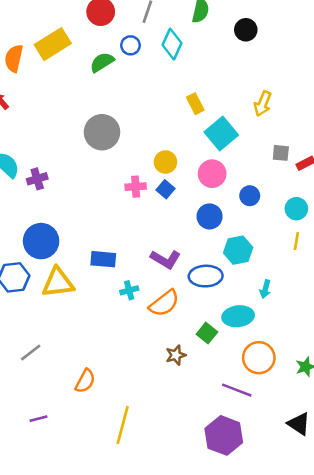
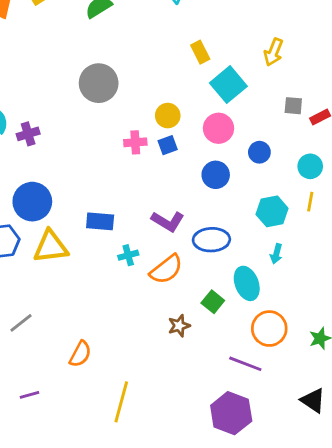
blue square: (165, 189) -> (168, 145), turned 30
cyan hexagon: (238, 250) -> (272, 211), moved
cyan ellipse: (238, 316) -> (247, 283), turned 76

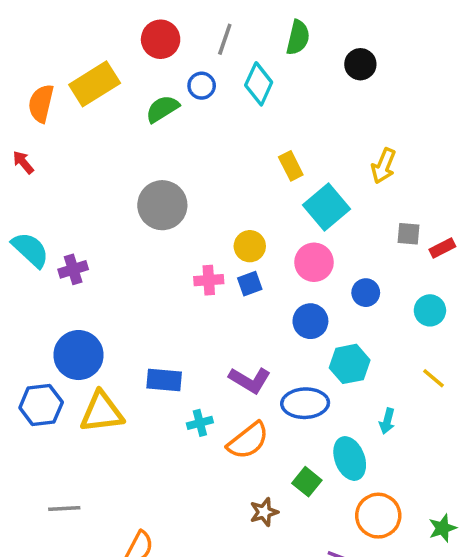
yellow line: (310, 202) -> (434, 378), moved, turned -60
cyan hexagon: (272, 211) -> (350, 364), moved
gray line: (21, 323) -> (64, 508), turned 35

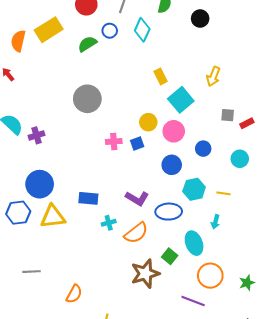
yellow circle: (250, 246) -> (148, 122), moved
yellow line: (434, 378) -> (223, 193), moved, turned -32
brown star: (264, 512) -> (145, 274), size x1.8

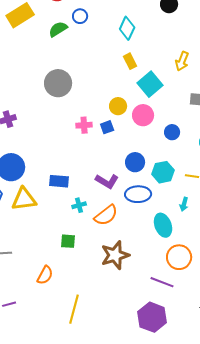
cyan diamond: (142, 30) -> (127, 28), moved
blue circle: (172, 165) -> (135, 162), moved
green square: (170, 256) -> (68, 241), moved, turned -35

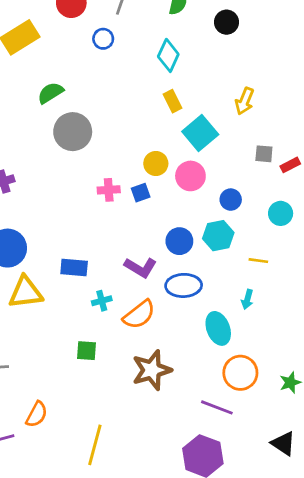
green semicircle: (58, 29) -> (50, 93), moved
cyan hexagon: (163, 172) -> (218, 236), moved
orange semicircle: (45, 275) -> (37, 414), moved

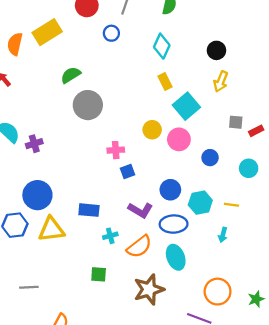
black circle: (227, 22) -> (216, 50), moved
blue square: (141, 193) -> (127, 172), moved
cyan hexagon: (218, 236) -> (200, 203), moved
cyan ellipse: (218, 328) -> (176, 257), moved

